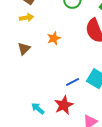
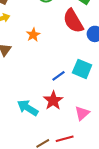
cyan arrow: (38, 108) -> (28, 108), size x1.5

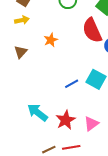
red star: (53, 100) -> (66, 120), moved

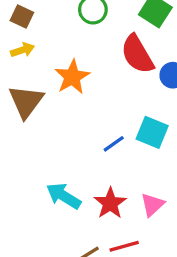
orange star: (51, 40) -> (72, 77), size x1.5
brown triangle: (21, 52) -> (26, 101), size x1.6

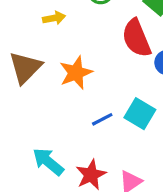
yellow arrow: (22, 50) -> (54, 18), moved
orange star: (72, 77) -> (76, 73), moved

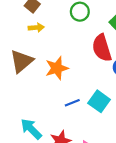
yellow arrow: (54, 18) -> (36, 28), moved

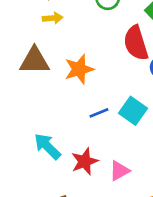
brown triangle: (22, 61) -> (34, 61), turned 40

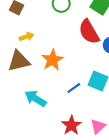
yellow arrow: (53, 18) -> (26, 37), moved
cyan arrow: (47, 146) -> (35, 98), moved

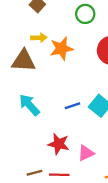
orange star: (52, 60) -> (61, 49), moved
red star: (71, 125) -> (59, 144), turned 30

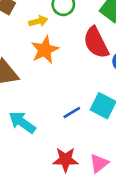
yellow arrow: (39, 38) -> (38, 21), moved

